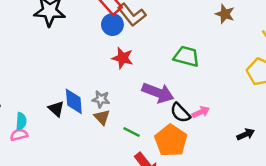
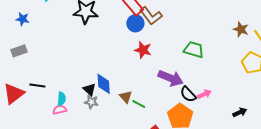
brown star: (225, 14) -> (241, 29), moved
gray star: (101, 99) -> (91, 102), moved
green line: (131, 132) -> (139, 104), moved

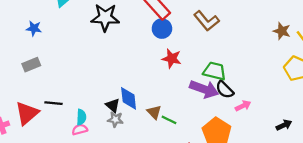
brown L-shape: (151, 16) -> (206, 21), moved
green trapezoid: (194, 50) -> (215, 71), moved
black semicircle: (188, 94) -> (225, 90), moved

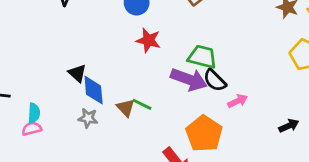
black triangle: (113, 105) -> (77, 73), moved
gray star: (115, 119) -> (88, 118), moved
green line: (169, 120) -> (142, 104), moved

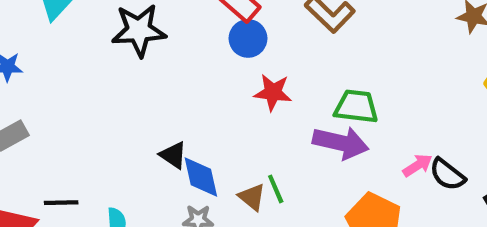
black semicircle: (215, 80) -> (447, 174), moved
green line: (142, 104) -> (276, 189), turned 48

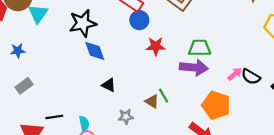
blue diamond: (201, 177) -> (95, 51), moved

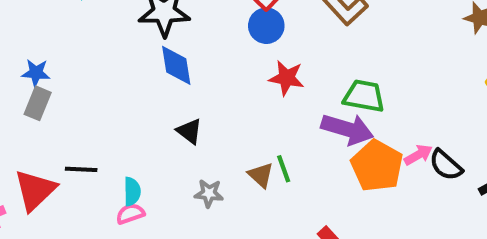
blue star: (18, 51) -> (36, 73), moved
gray rectangle: (24, 86) -> (38, 103), turned -42
orange pentagon: (216, 105) -> (377, 166), moved

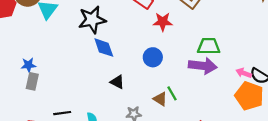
blue circle: (266, 26) -> (153, 57), moved
red star: (287, 78) -> (163, 22), moved
pink arrow: (418, 155) -> (244, 73), turned -120
orange pentagon: (377, 166) -> (249, 96), moved

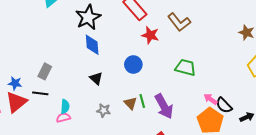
black star: (92, 20) -> (88, 17), turned -30
blue star: (28, 65) -> (15, 83), moved
purple arrow: (203, 66) -> (164, 106), moved, turned 40
gray rectangle: (32, 81) -> (45, 71), moved

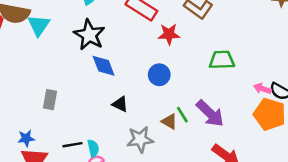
gray rectangle: (45, 71) -> (50, 100), moved
black line: (40, 93) -> (73, 145), moved
gray star: (104, 110) -> (140, 139), size x1.5

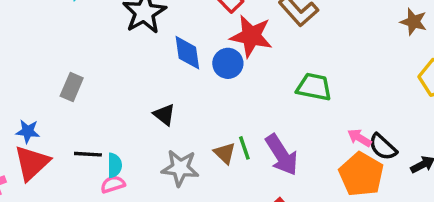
red star: (169, 34) -> (251, 36), size x1.4
blue diamond: (104, 66) -> (187, 53), moved
blue circle: (159, 75) -> (228, 63), moved

